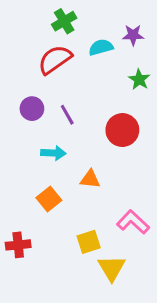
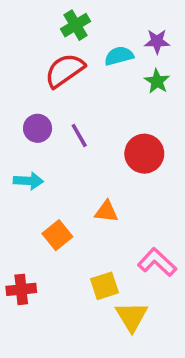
green star: (139, 79) -> (157, 81), moved
cyan arrow: (53, 153) -> (28, 181), moved

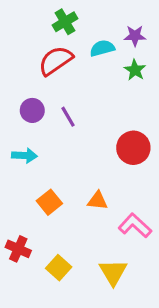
red circle: (144, 154) -> (133, 148), moved
orange triangle: (106, 212) -> (98, 201), moved
yellow square: (105, 286) -> (59, 268), moved, turned -30
red cross: (21, 289) -> (18, 249), turned 30

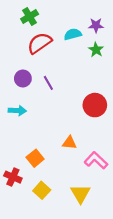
green cross: (65, 22) -> (30, 17), moved
orange square: (49, 202) -> (35, 158), moved

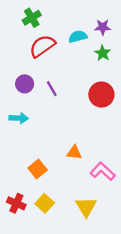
red circle: (95, 105) -> (101, 95), moved
red cross: (13, 177) -> (16, 203), moved

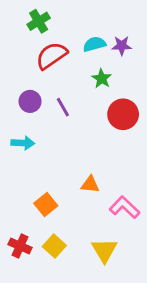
purple star: (103, 27) -> (122, 46), moved
green star: (103, 53) -> (102, 78), moved

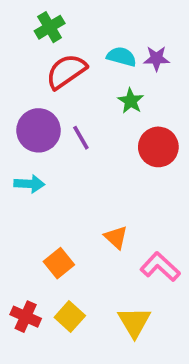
cyan semicircle: (94, 44) -> (121, 57), turned 30
purple circle: (30, 101) -> (39, 130), size x1.5
orange triangle: (90, 184) -> (116, 237), turned 36

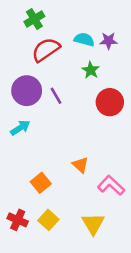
cyan arrow: (29, 184) -> (20, 128), turned -36

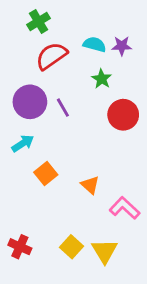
orange square: (41, 183) -> (46, 174), moved
yellow square: (48, 220) -> (72, 247), moved

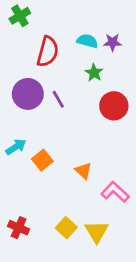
green cross: (39, 21) -> (20, 16), moved
red semicircle: (51, 56) -> (48, 52), turned 140
cyan arrow: (23, 143) -> (16, 147), moved

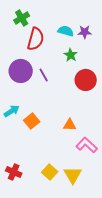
green cross: (20, 16) -> (22, 18), moved
orange triangle: (83, 171) -> (70, 125), moved, turned -40

